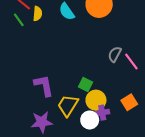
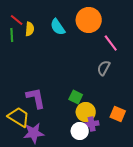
green line: (19, 20) -> (12, 35), turned 32
pink line: (131, 62) -> (111, 43), moved
orange square: (129, 102) -> (118, 114), turned -35
yellow trapezoid: (68, 105) -> (19, 117), moved, turned 90

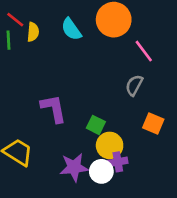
purple L-shape: (36, 98) -> (54, 109), moved
orange square: (118, 114) -> (153, 124), moved
purple star: (34, 133) -> (74, 167), moved

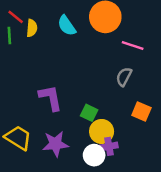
pink line: (144, 51) -> (133, 46), turned -35
purple star: (74, 167) -> (55, 144), moved

